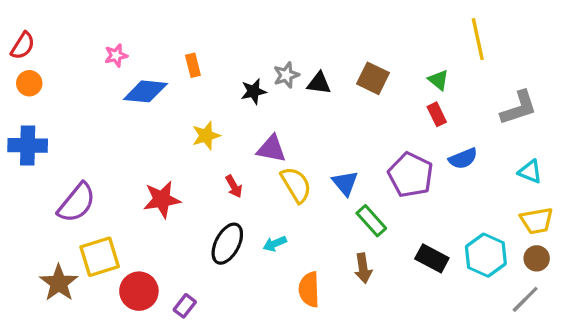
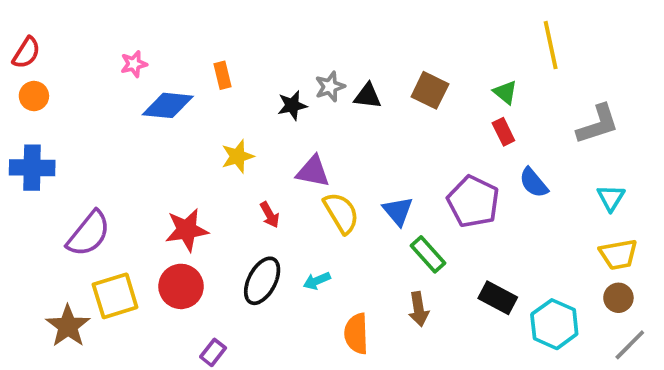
blue semicircle: (463, 159) -> (534, 183), turned 72
cyan triangle: (530, 172) -> (611, 198), turned 40
cyan hexagon: (486, 255) -> (554, 324), moved
red circle: (139, 291) -> (181, 286), moved
gray line: (525, 299) -> (630, 345), moved

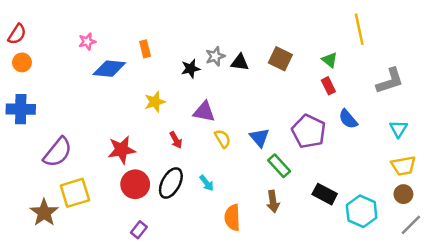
yellow semicircle: (341, 213) -> (223, 139), size x0.7
cyan arrow: (317, 281) -> (207, 183), turned -105
red circle: (181, 286) -> (135, 184), moved

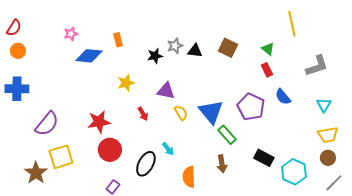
blue triangle: (259, 137) -> (211, 112), size x1.5
black ellipse: (171, 183) -> (146, 164), moved

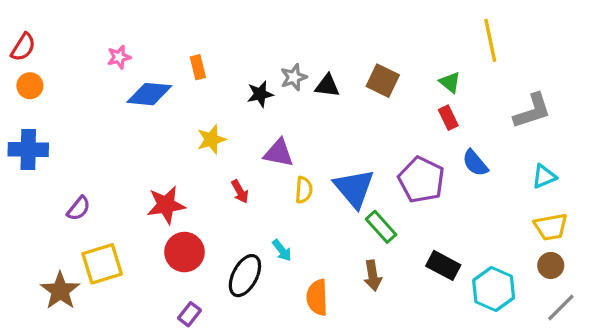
cyan triangle: (324, 105) -> (544, 176), turned 35
yellow semicircle: (181, 113) -> (304, 190), turned 35
purple semicircle: (47, 124) -> (79, 208), size x0.6

